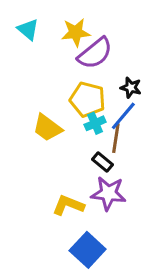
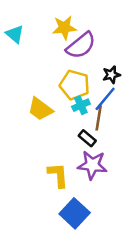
cyan triangle: (28, 29) -> (15, 34), moved
black star: (131, 88) -> (111, 75), turned -30
yellow L-shape: (68, 205) -> (58, 175), turned 64

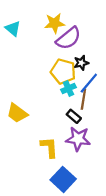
black star: (111, 75) -> (81, 63), moved
yellow trapezoid: (40, 109) -> (17, 113), moved

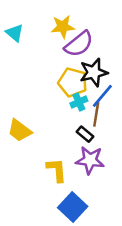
black star: (81, 63) -> (94, 72), size x1.6

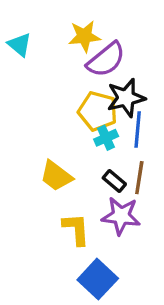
blue line: (102, 96) -> (138, 129), turned -35
brown line: (96, 114) -> (139, 178), moved
yellow trapezoid: (20, 130) -> (56, 176), moved

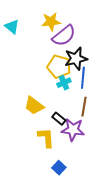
black rectangle: (114, 181) -> (59, 119), moved
blue square: (98, 279) -> (59, 168), size x0.6

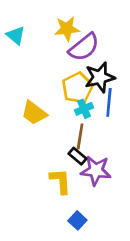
yellow pentagon: (59, 67) -> (77, 88), turned 30
yellow trapezoid: (34, 106) -> (34, 113), moved
brown line: (84, 107) -> (80, 136), moved

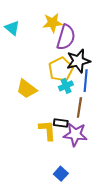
purple semicircle: (84, 47) -> (66, 37), turned -35
brown line: (80, 136) -> (79, 108), moved
black rectangle: (77, 156) -> (61, 123), turned -32
yellow L-shape: (60, 181) -> (47, 130), moved

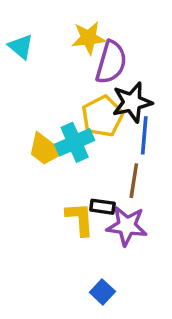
cyan cross: (66, 86) -> (75, 142), moved, size x1.5

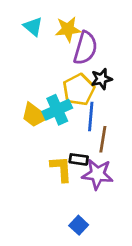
cyan triangle: (21, 47) -> (33, 27), moved
black star: (132, 102) -> (102, 79), size x0.7
blue line: (144, 135) -> (91, 116), moved

